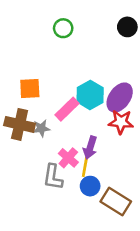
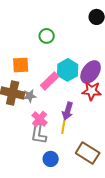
green circle: (63, 28) -> (47, 36), moved
pink cross: (68, 158) -> (40, 119), moved
blue circle: (90, 186) -> (51, 159), moved

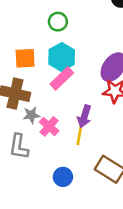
cyan hexagon: (68, 70) -> (62, 57), moved
gray star: (30, 96) -> (31, 115), moved
gray L-shape: (39, 134) -> (19, 147), moved

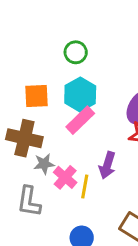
yellow line: (79, 135) -> (85, 186), moved

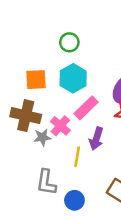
pink rectangle: (80, 120) -> (86, 108), moved
pink cross: (65, 177) -> (60, 126), moved
gray L-shape: (29, 201) -> (46, 182), moved

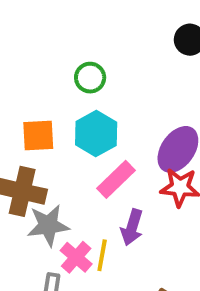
pink cross: (60, 126) -> (76, 257), moved
gray star: (42, 137) -> (48, 225), size x1.5

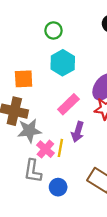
green circle: (90, 78) -> (53, 30), moved
cyan hexagon: (96, 133) -> (63, 63), moved

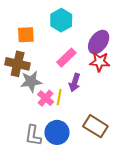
gray L-shape: (33, 171) -> (33, 136), moved
blue circle: (58, 187) -> (57, 132), size x1.5

